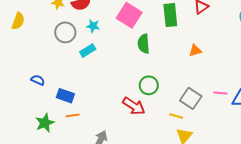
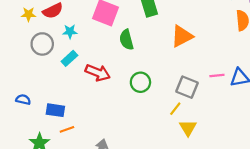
orange triangle: (195, 50) -> (182, 36), size x1.6
red arrow: (134, 106) -> (98, 73), moved
yellow line: (176, 116) -> (175, 109), turned -56

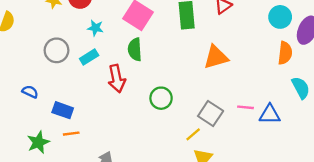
green semicircle: (126, 40) -> (135, 49), moved
gray circle: (42, 44) -> (56, 50), moved
red arrow: (98, 73) -> (117, 79), turned 45

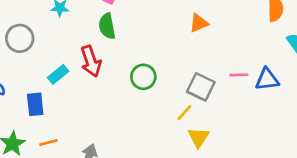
cyan rectangle: (89, 57) -> (58, 74), moved
orange triangle: (216, 57) -> (199, 23), size x0.7
blue rectangle: (63, 110) -> (35, 104), turned 72
orange line: (71, 134) -> (48, 142), moved

